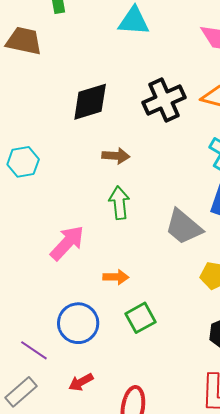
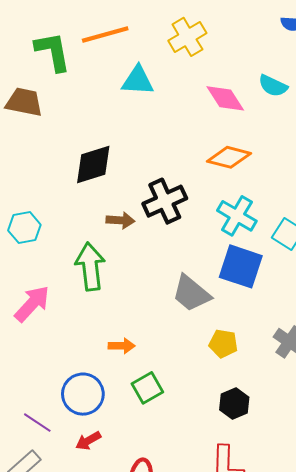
black cross: (164, 100) -> (165, 201), moved
green arrow: (119, 203) -> (90, 267), moved, size x1.4
pink arrow: (67, 243) -> (32, 304), moved
red arrow: (81, 382) -> (88, 441), moved

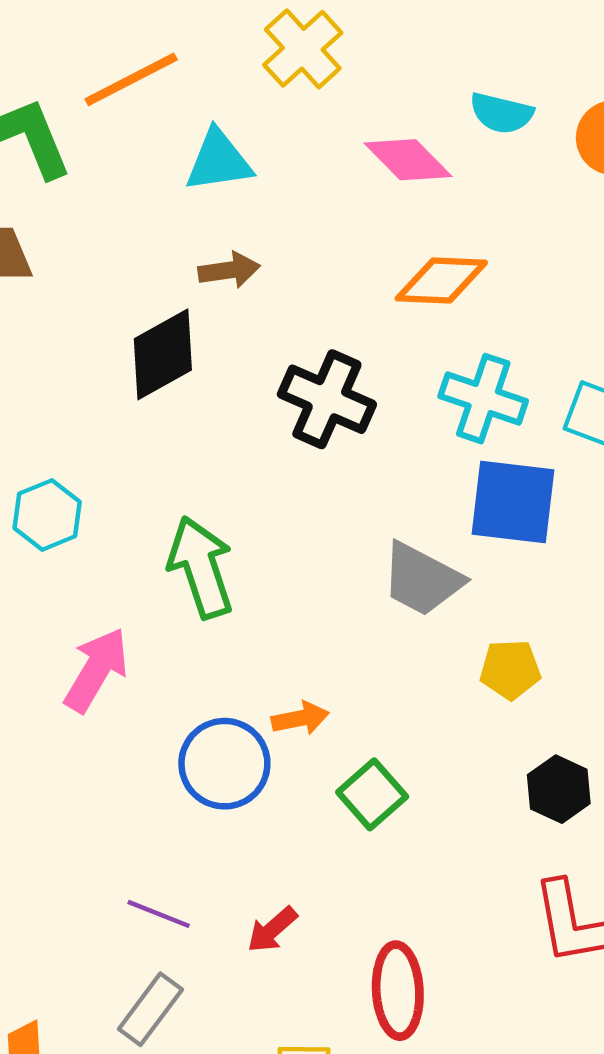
black cross: (165, 201) -> (327, 399), turned -30
brown arrow: (120, 220) -> (229, 270), moved
blue circle: (83, 394) -> (224, 764), moved

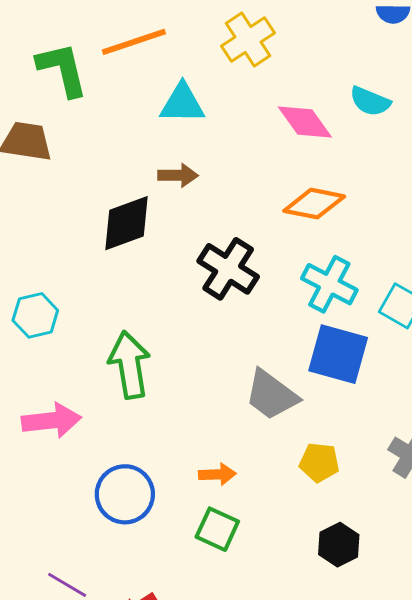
pink arrow: (96, 670) -> (51, 421), turned 44
orange arrow: (300, 718) -> (217, 474), moved
green square: (372, 794) -> (217, 529), turned -33

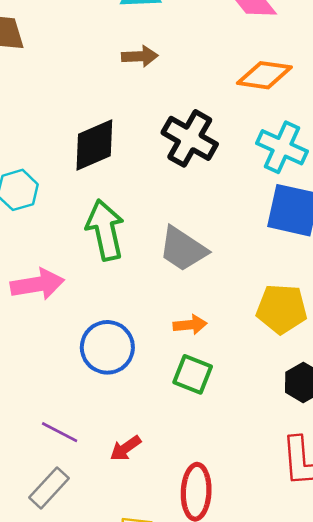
black diamond: (126, 223) -> (94, 145), moved
gray trapezoid: (271, 395) -> (183, 249), moved
yellow pentagon: (319, 462) -> (282, 309), size x1.4

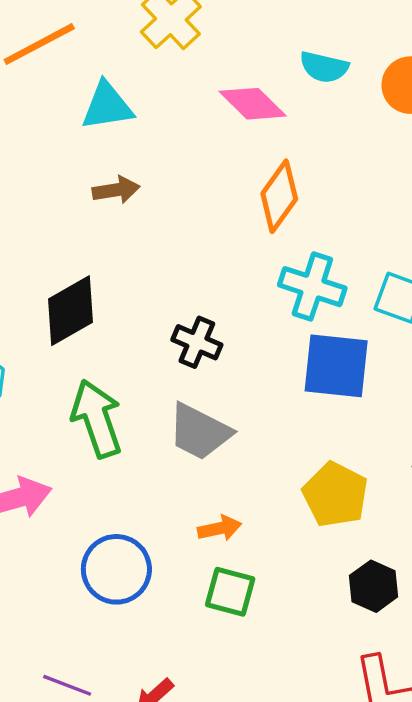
orange diamond: (264, 75) -> (279, 196), turned -56
black cross: (190, 138) -> (197, 342), moved, size x0.7
yellow pentagon: (282, 309) -> (335, 495), turned 30

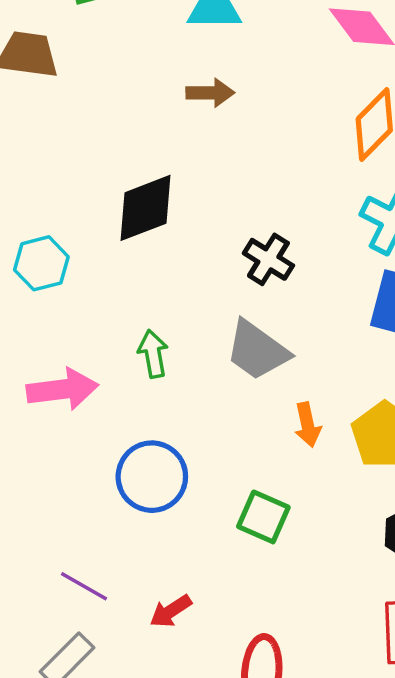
green arrow: (97, 419) -> (153, 354), moved, size x0.6
orange arrow: (220, 528) -> (308, 425), moved, turned 81

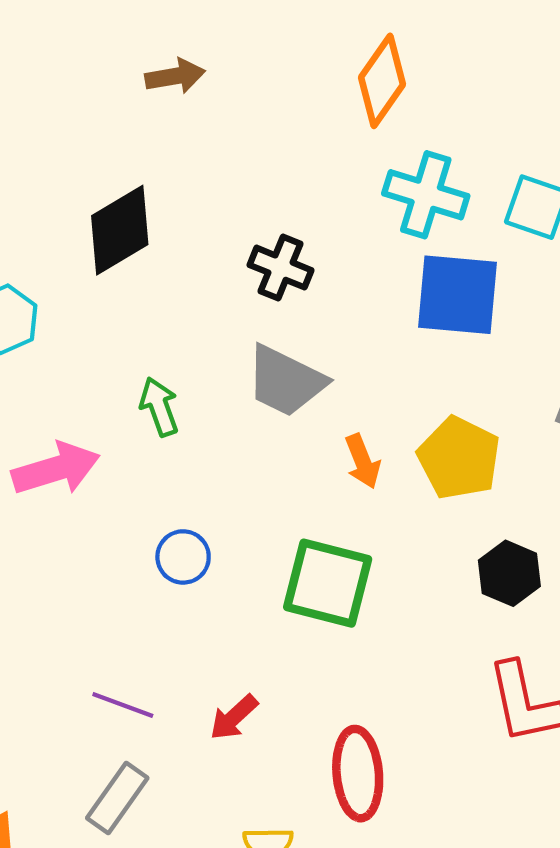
blue circle: (152, 477) -> (183, 557), size x0.6
green square: (263, 517) -> (328, 583), size x1.4

